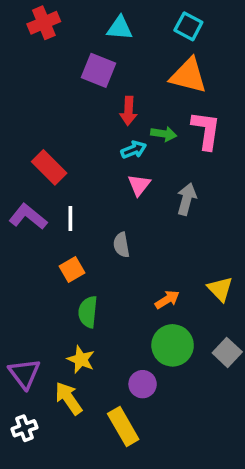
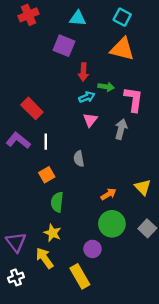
pink L-shape: (206, 130) -> (134, 99), moved

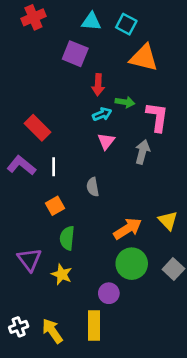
cyan square: (122, 17) -> (126, 24), moved
orange arrow: (108, 194) -> (128, 229), size x1.5
purple triangle: (16, 242) -> (29, 260), moved
yellow arrow: (45, 258) -> (52, 331), moved
yellow rectangle: (80, 276) -> (94, 326), turned 30

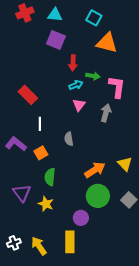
cyan triangle: (91, 21) -> (55, 15), moved
purple L-shape: (21, 165) -> (16, 144), moved

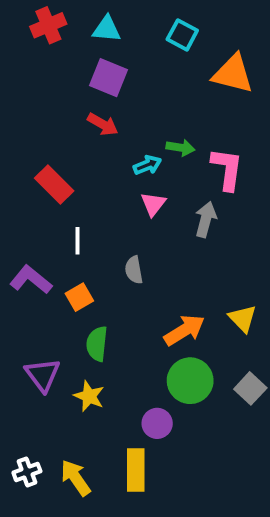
orange triangle: (107, 43) -> (233, 74), moved
red arrow: (73, 63) -> (103, 124), moved, turned -63

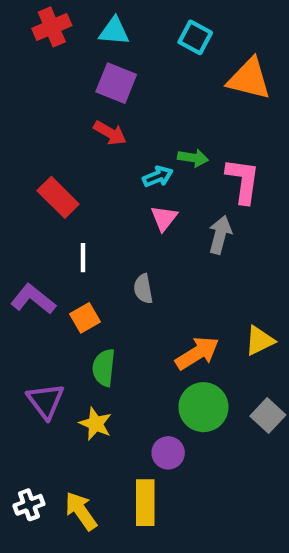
yellow triangle: (243, 319) -> (260, 341), turned 48

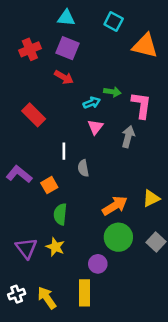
red cross: (52, 27) -> (30, 49), moved
white line: (83, 258) -> (64, 151), moved
purple triangle: (46, 401) -> (26, 248), moved

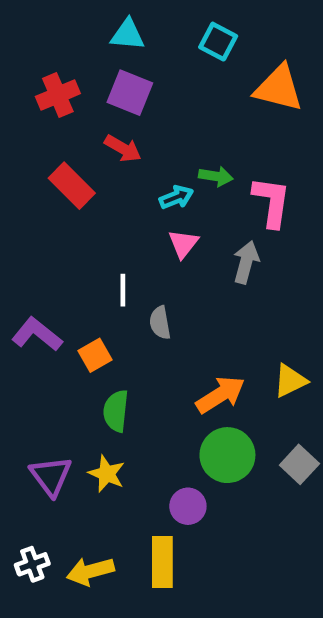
red rectangle: (34, 115) -> (72, 186), moved
yellow arrow: (47, 298) -> (90, 571), turned -70

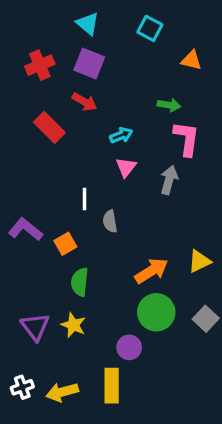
cyan triangle: (128, 35) -> (88, 24), turned 35
orange triangle: (279, 88) -> (191, 60), size x0.6
green arrow: (216, 176) -> (169, 105), moved

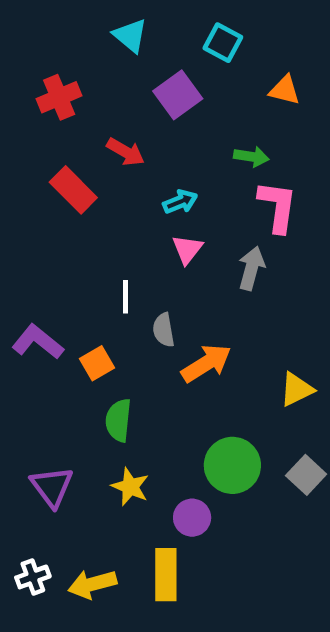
purple square: (89, 64) -> (178, 95), moved, turned 32
orange arrow: (151, 271) -> (206, 363), moved
yellow star: (73, 325) -> (130, 487), moved

